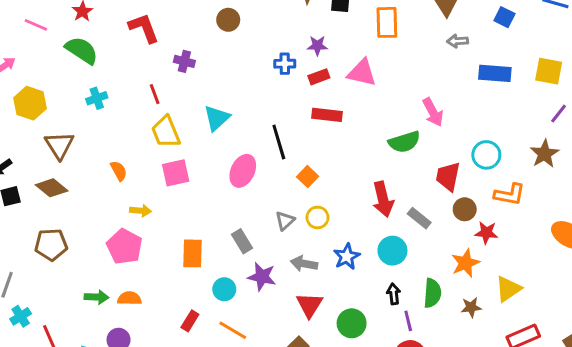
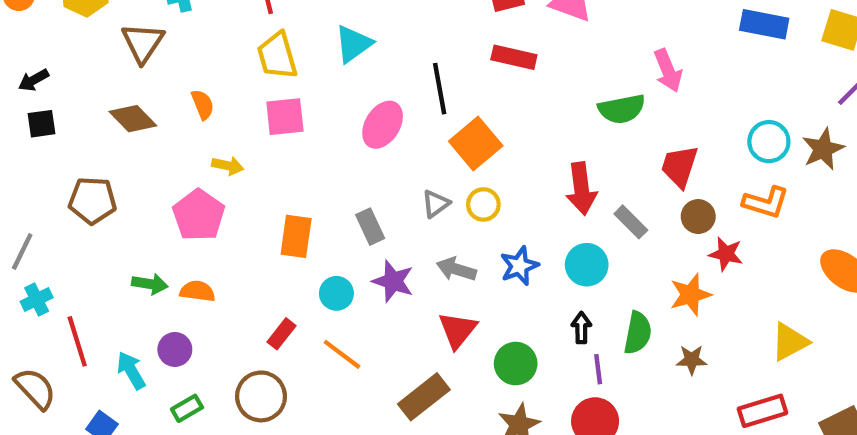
brown triangle: (59, 145) -> (143, 43), moved
cyan circle: (486, 155) -> (769, 142), moved
orange square: (308, 177) -> (476, 144), size x1.6
brown diamond: (52, 188) -> (133, 119), moved
yellow triangle: (508, 289) -> (790, 342), moved

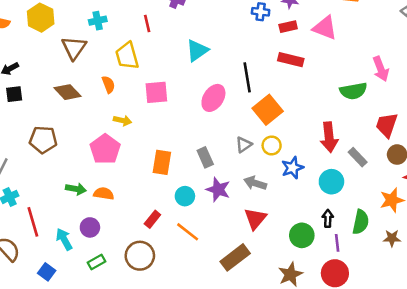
yellow trapezoid: (277, 56) -> (127, 56), moved
blue star: (519, 266) -> (293, 168), moved
green circle: (516, 364) -> (302, 235), moved

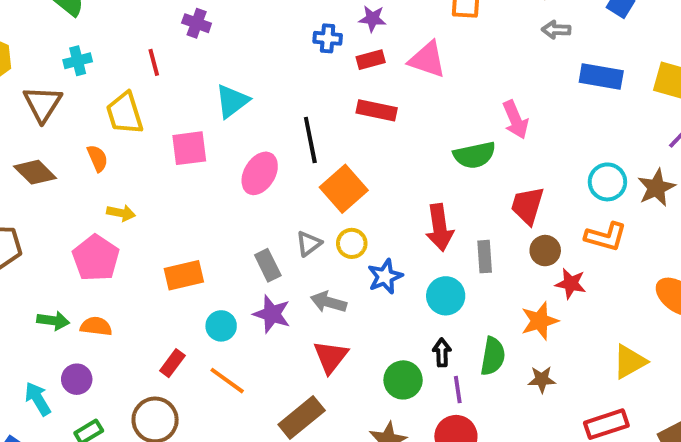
pink square: (156, 92) -> (189, 148), moved
gray rectangle: (205, 157) -> (268, 265), moved
gray rectangle: (358, 157) -> (485, 257), turned 42
orange rectangle: (162, 162) -> (184, 275), turned 70

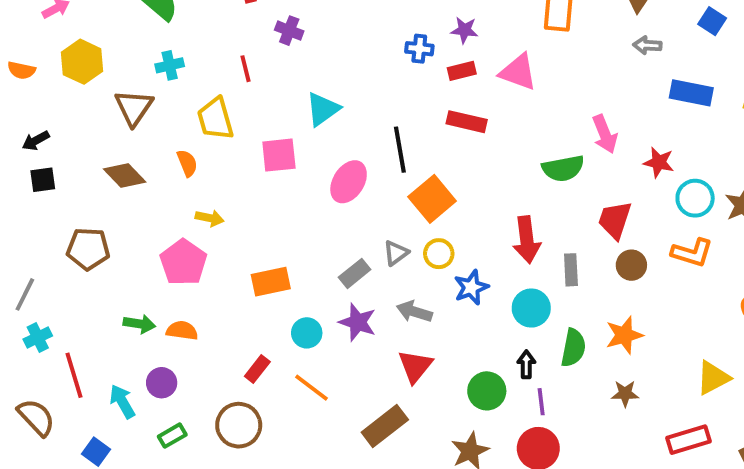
gray rectangle: (268, 265) -> (355, 273), turned 76
red star: (571, 284) -> (659, 162), moved
green semicircle: (493, 356) -> (573, 348), moved

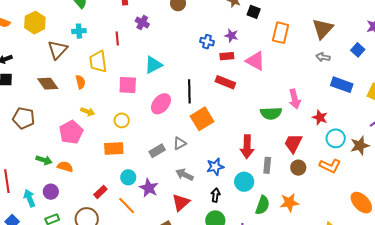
yellow circle: (439, 254) -> (122, 120), moved
purple star: (358, 322) -> (149, 188), moved
black arrow: (526, 364) -> (216, 195), moved

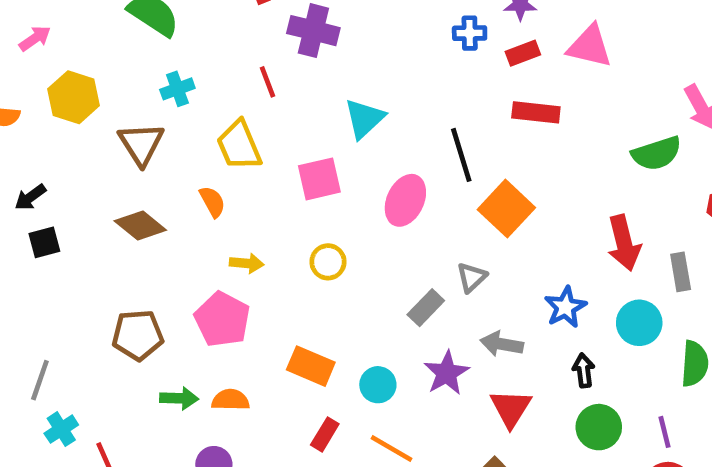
purple cross: (142, 23) -> (313, 31), size x1.5
brown pentagon: (24, 118) -> (138, 335), moved
orange rectangle: (114, 149) -> (311, 366), moved, turned 42
purple star: (149, 188) -> (447, 373), moved, turned 30

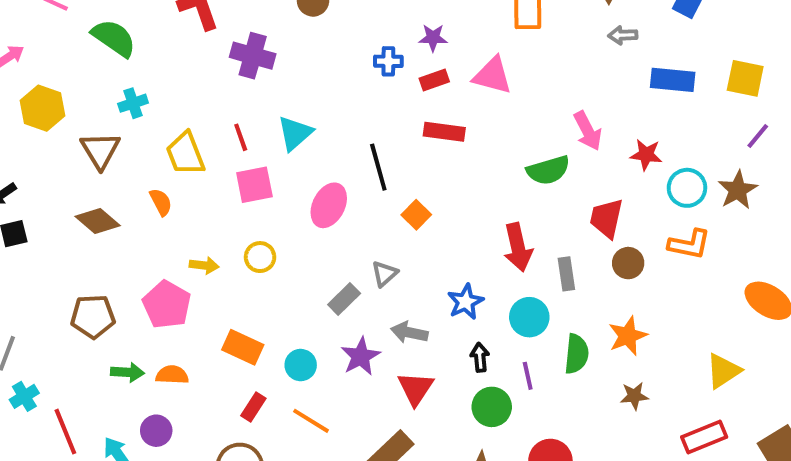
red line: (267, 82) -> (241, 137), moved
orange square: (506, 209) -> (416, 215), size x0.6
yellow arrow: (247, 263) -> (204, 265), moved
purple line: (664, 432) -> (528, 376), moved

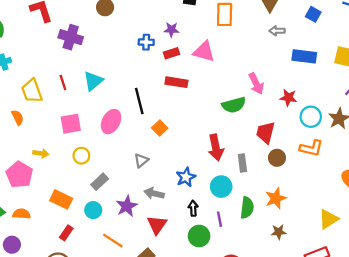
pink square: (254, 185) -> (71, 124), moved
yellow circle: (260, 257) -> (81, 156), moved
gray rectangle: (344, 299) -> (100, 182), moved
orange line: (311, 421) -> (113, 241), moved

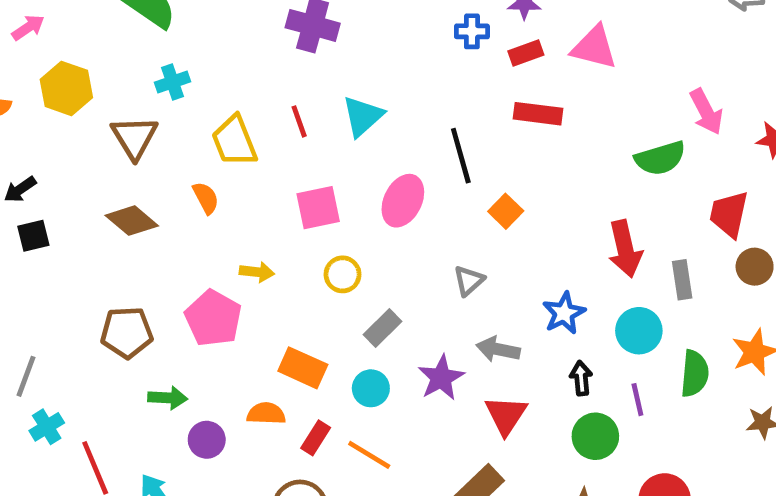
orange semicircle: (22, 214) -> (266, 414), moved
orange line: (113, 241) -> (369, 455), moved
purple circle: (12, 245) -> (207, 440), moved

